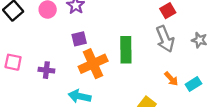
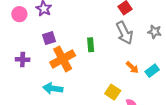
green rectangle: (126, 50) -> (91, 45), size x0.6
purple cross: (46, 70) -> (23, 59), moved

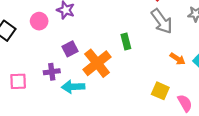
purple square: (49, 38) -> (70, 49), moved
cyan arrow: (53, 88) -> (73, 87), moved

